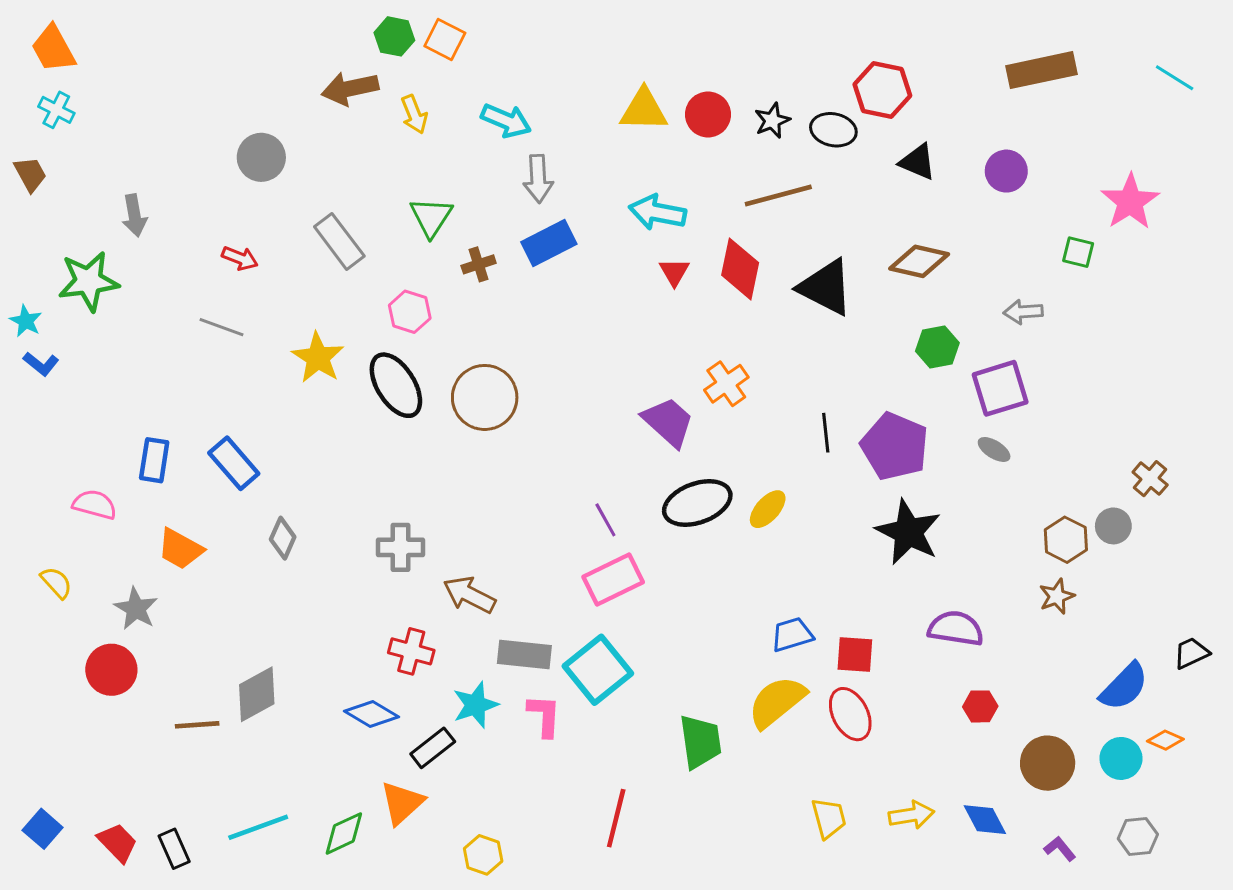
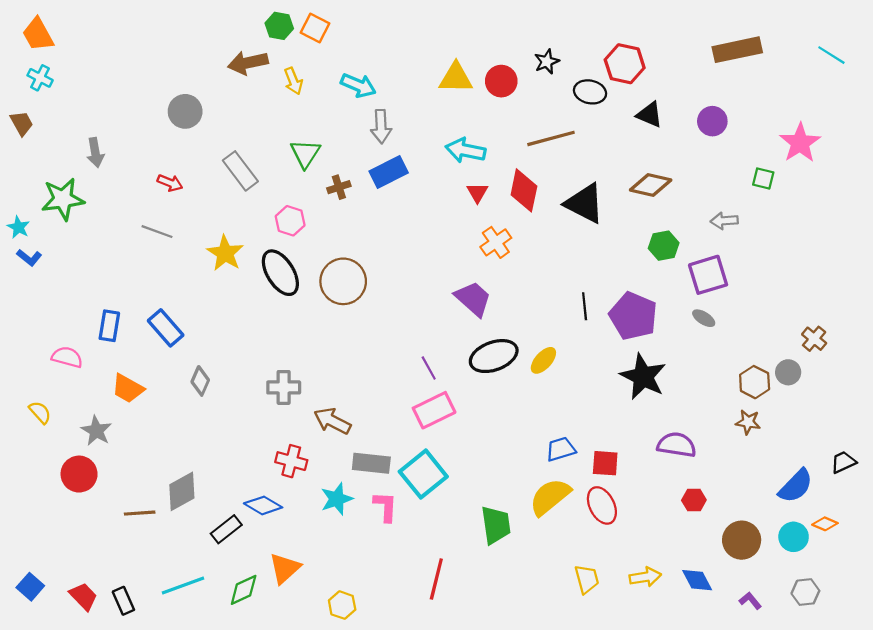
black star: (772, 121) -> (547, 62), moved
orange cross: (726, 384) -> (496, 242), moved
brown star: (1057, 596) -> (748, 422), turned 30
black rectangle: (433, 748) -> (226, 529), moved

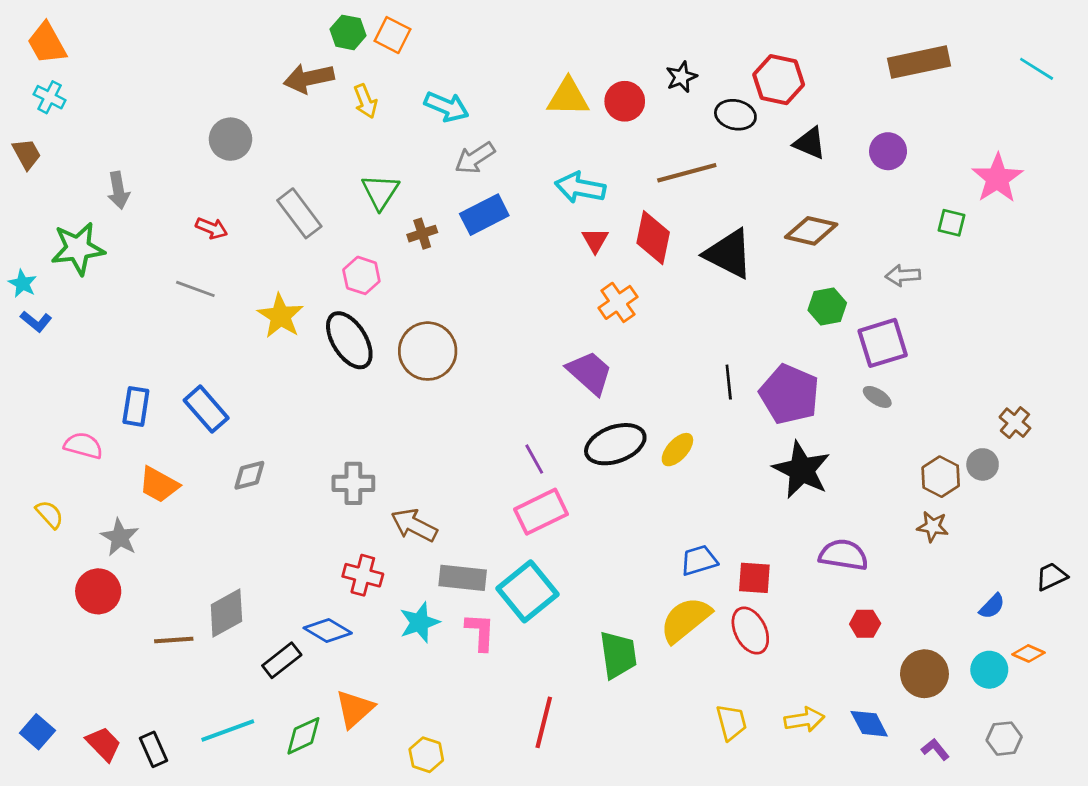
gray arrow: (381, 127) -> (475, 158), turned 60
gray diamond: (200, 381) -> (249, 475), turned 52
blue semicircle: (796, 486) -> (992, 606), size x0.6

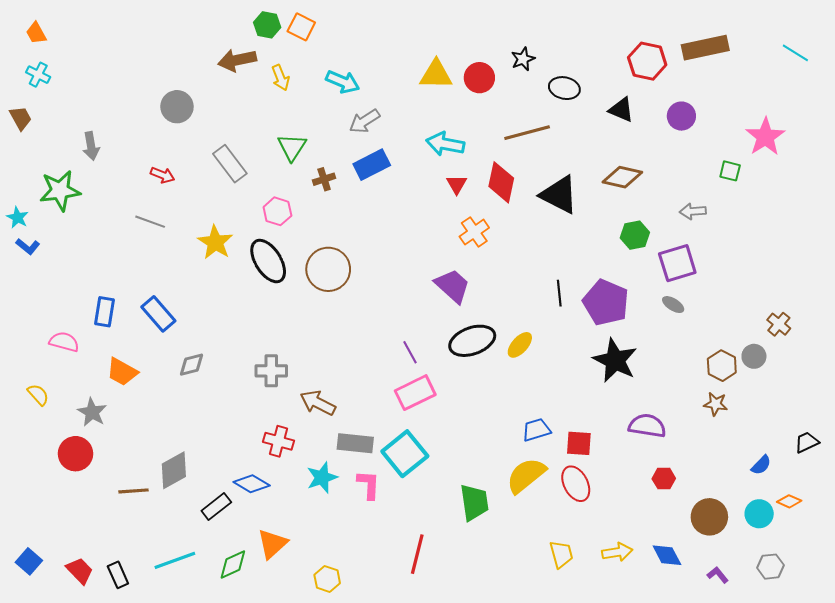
orange trapezoid: (47, 43) -> (36, 33), size x0.7
red hexagon: (779, 80) -> (647, 61), moved

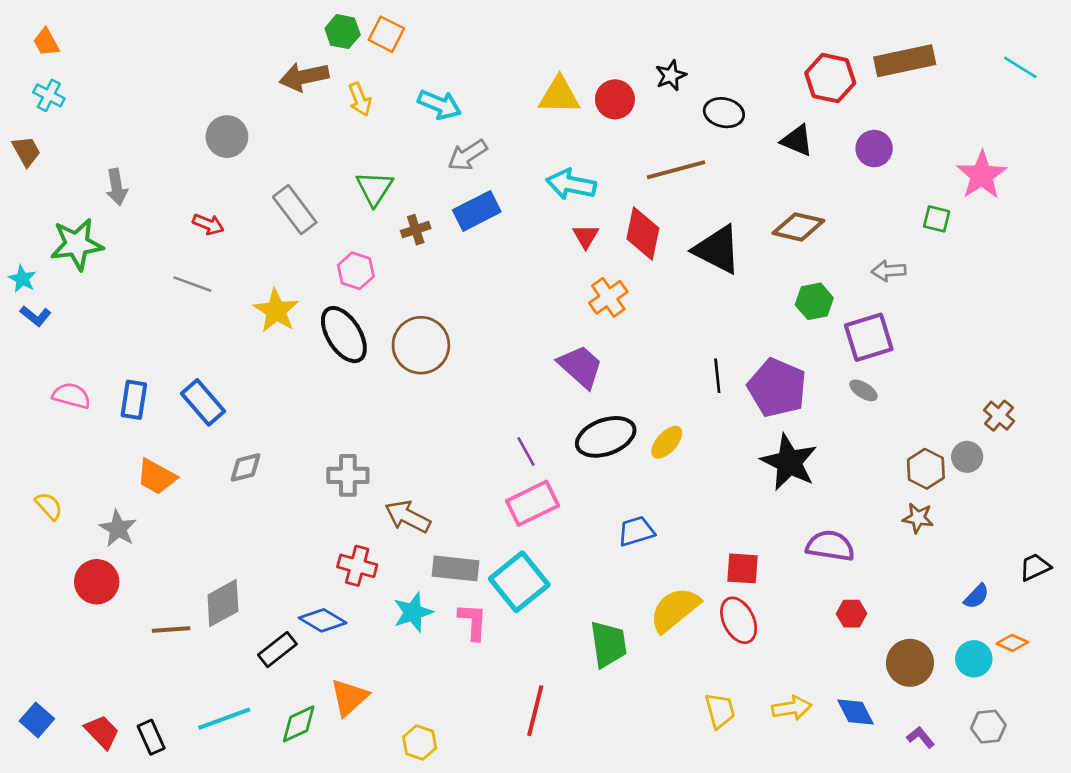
pink semicircle: (64, 342) -> (71, 396), moved
blue trapezoid: (536, 430) -> (636, 531), moved

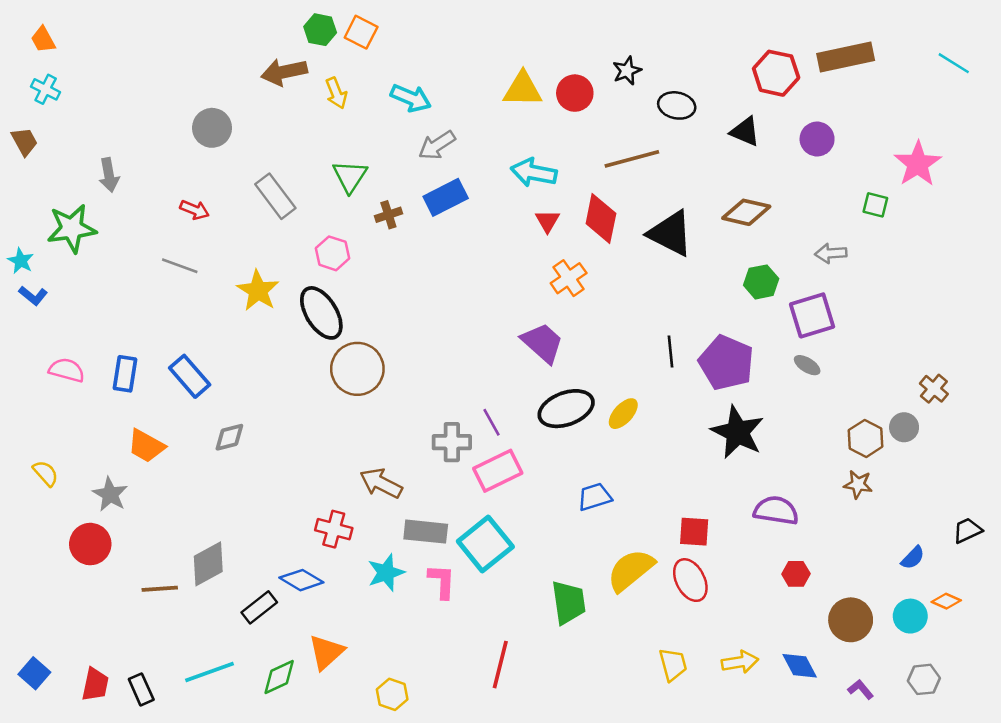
brown circle: (421, 345) -> (357, 369), moved
gray cross: (348, 475) -> (452, 442), moved
red trapezoid: (102, 732) -> (95, 684), turned 56

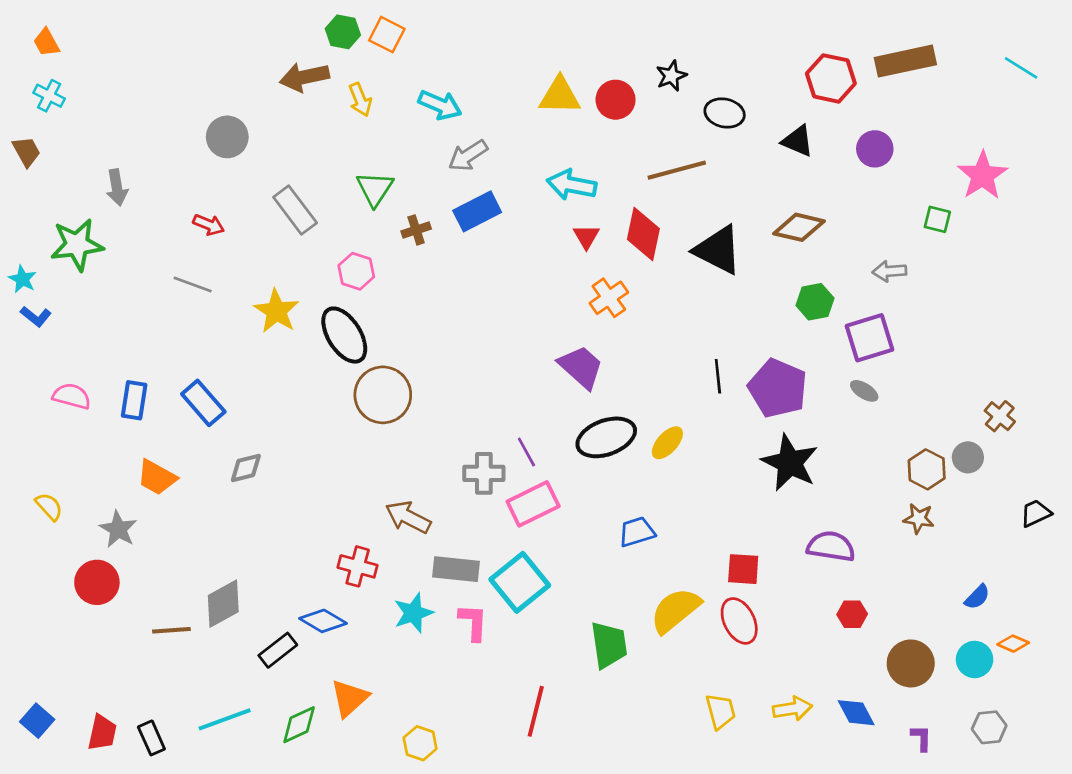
black trapezoid: (967, 530) -> (1036, 513), moved
purple L-shape: (861, 689) -> (921, 738), turned 40

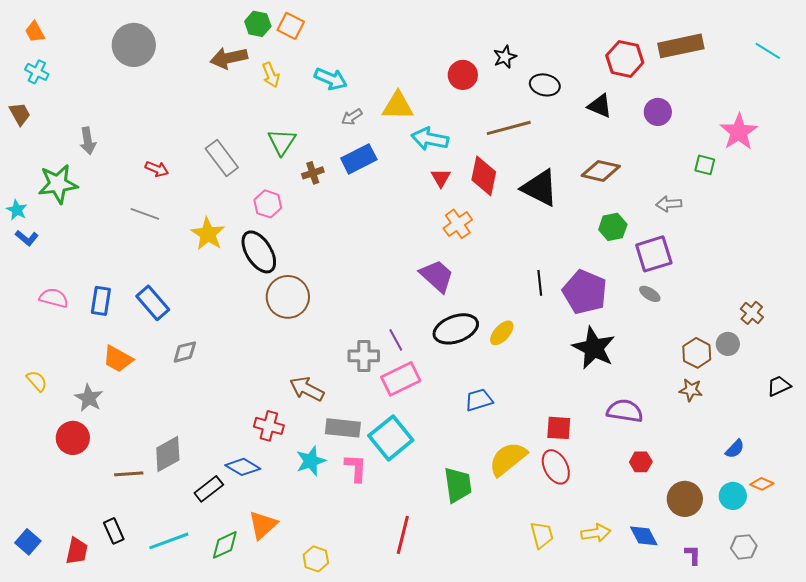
yellow triangle: (560, 96) -> (398, 106), moved
gray circle: (227, 137) -> (134, 45), moved, size x1.4
gray arrow: (468, 156) -> (352, 117), size x0.7
black rectangle: (151, 738) -> (114, 531), moved

